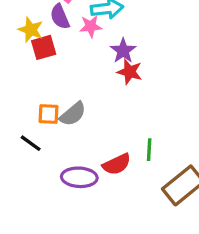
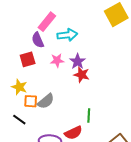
pink star: (91, 26) -> (57, 60), moved
yellow star: (31, 30) -> (19, 87), moved
green line: (149, 150) -> (89, 115), moved

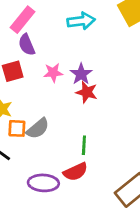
pink rectangle: (47, 22) -> (22, 20), moved
cyan arrow: (67, 35) -> (81, 21), moved
green line: (89, 115) -> (84, 145), moved

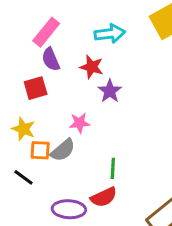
pink star: (53, 73) -> (79, 123), moved
red star: (87, 92) -> (92, 67), moved

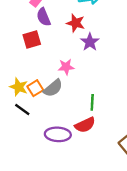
yellow star: (23, 129) -> (19, 87), moved
orange square: (40, 150) -> (35, 88), turned -35

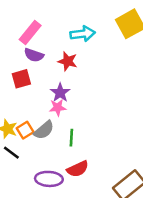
purple semicircle: (44, 17) -> (34, 55), turned -48
purple star: (90, 42) -> (60, 93), moved
green line: (92, 102) -> (71, 138), moved

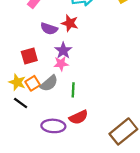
purple semicircle: (34, 55) -> (49, 29), moved
red square: (21, 79) -> (29, 56), moved

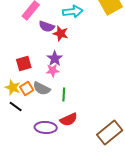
purple semicircle: (49, 29) -> (47, 26), moved
gray semicircle: (49, 83) -> (42, 88), turned 66

